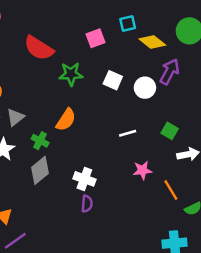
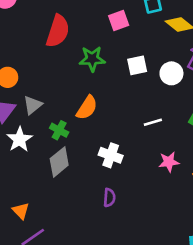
red semicircle: (39, 48) -> (58, 31), turned -104
white square: (113, 80) -> (137, 65), turned -36
white cross: (84, 179) -> (111, 155), moved

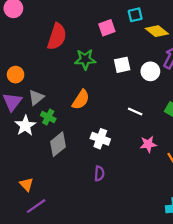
white line: (153, 122) -> (135, 112), turned 40
green cross: (59, 130) -> (48, 117), moved

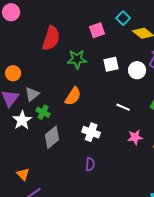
cyan square: (135, 15) -> (123, 18), turned -32

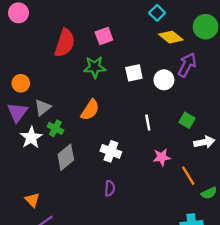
cyan square: (123, 18) -> (157, 13), moved
pink square: (97, 30) -> (104, 36), moved
white line: (123, 107) -> (148, 123), turned 56

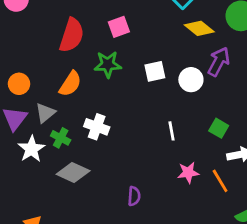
orange semicircle: (90, 110) -> (70, 84), moved
white cross: (111, 151) -> (97, 127), moved
gray diamond: (66, 157) -> (73, 173), turned 64
orange line: (188, 176) -> (220, 181), moved
purple semicircle: (110, 188) -> (134, 196), moved

